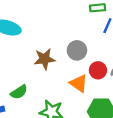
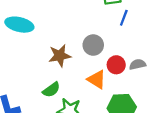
green semicircle: (19, 92) -> (51, 90), moved

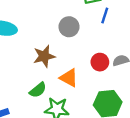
gray circle: (93, 45) -> (69, 27), moved
orange triangle: (97, 79) -> (69, 78), moved

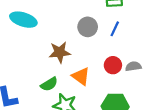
blue line: (105, 16) -> (115, 29), moved

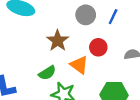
brown star: (60, 52) -> (58, 41), turned -30
red circle: (113, 65) -> (98, 47), moved

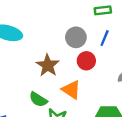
red circle: (98, 47) -> (86, 61), moved
green semicircle: (47, 73) -> (38, 99), turned 66

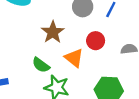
red circle: (86, 61) -> (96, 41), moved

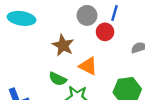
red circle: (96, 41) -> (105, 32), moved

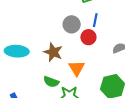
cyan ellipse: (22, 18) -> (17, 51), moved
orange triangle: (88, 66) -> (77, 68), turned 36

